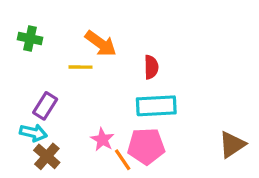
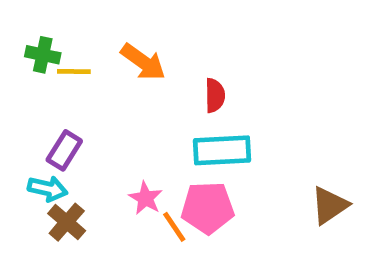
yellow line: (81, 67) -> (74, 72), moved

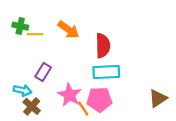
red semicircle: (215, 95) -> (103, 46), size x1.5
purple rectangle: (64, 150) -> (43, 72), moved
pink star: (146, 198) -> (70, 95), size x1.5

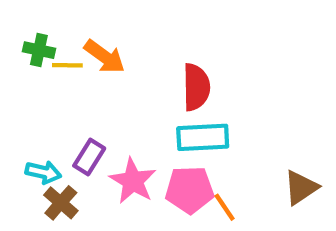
orange arrow: (68, 30) -> (104, 57), moved
purple rectangle: (43, 72) -> (89, 157), moved
orange line: (83, 109) -> (225, 207), moved

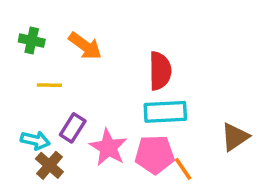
yellow line: (67, 65) -> (49, 85), moved
brown triangle: (301, 188) -> (235, 137), moved

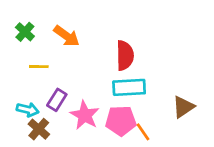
green cross: (32, 41) -> (25, 32), turned 30

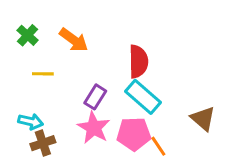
cyan rectangle: (129, 87) -> (143, 97), turned 44
purple rectangle: (57, 100) -> (95, 97), moved
brown triangle: (183, 107) -> (203, 118), turned -45
brown cross: (39, 129) -> (43, 143), turned 30

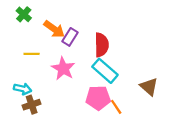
green cross: (27, 35) -> (24, 14), moved
purple rectangle: (95, 97) -> (70, 37), moved
pink star: (94, 128) -> (63, 69), moved

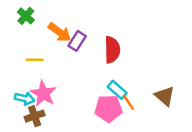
pink star: (63, 69) -> (43, 94), moved
cyan rectangle: (105, 71) -> (117, 90), moved, size x0.7
orange line: (116, 107) -> (128, 102), moved

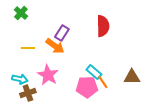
orange arrow: (60, 32) -> (55, 46), moved
red semicircle: (112, 50) -> (103, 26), moved
pink star: (43, 94) -> (48, 75), moved
brown triangle: (165, 96) -> (132, 77), turned -42

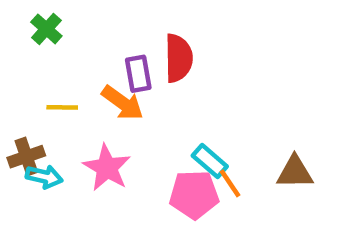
red semicircle: (103, 26) -> (178, 58), moved
purple rectangle: (62, 33) -> (138, 74), turned -42
brown cross: (28, 93) -> (26, 157), moved

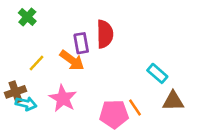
yellow line: (62, 107) -> (37, 63), turned -48
cyan rectangle: (210, 161) -> (157, 73), moved

